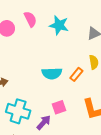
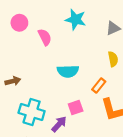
pink semicircle: (30, 19) -> (45, 37), moved
orange rectangle: (76, 74) -> (99, 86), moved

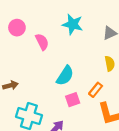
cyan semicircle: (68, 71) -> (65, 76), turned -55
pink square: (76, 108) -> (73, 100), moved

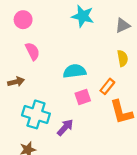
pink semicircle: (42, 42) -> (32, 51), moved
cyan semicircle: (65, 76) -> (75, 71), turned -130

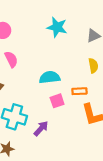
orange rectangle: (107, 86) -> (79, 91), turned 48

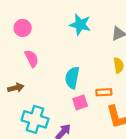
cyan semicircle: (50, 77) -> (72, 78), turned -72

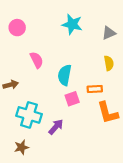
pink semicircle: (32, 58) -> (37, 60), moved

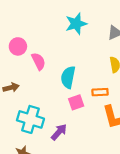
cyan star: (72, 24) -> (76, 24), turned -30
pink circle: (17, 28) -> (18, 46), moved

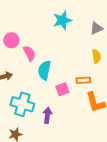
cyan semicircle: (68, 77) -> (44, 70), moved
purple arrow: (59, 132) -> (47, 115), turned -35

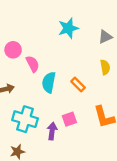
orange rectangle: (83, 80) -> (78, 84), moved, turned 48
pink square: (62, 89) -> (69, 119), moved

